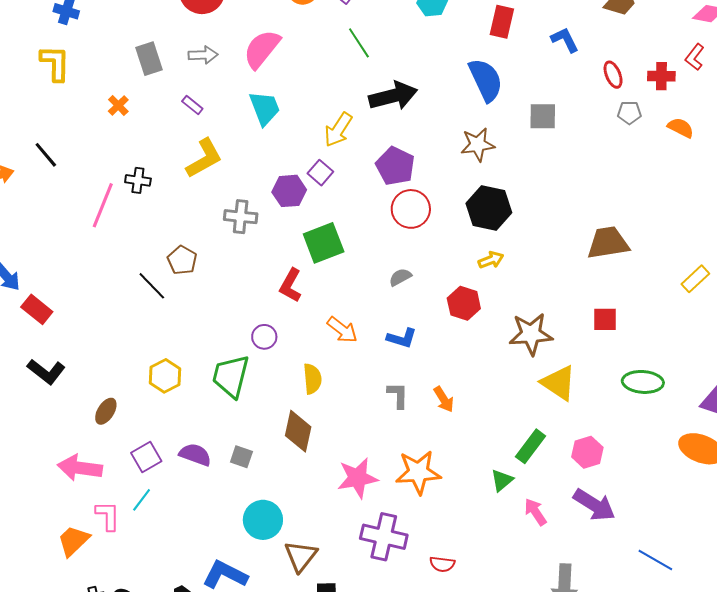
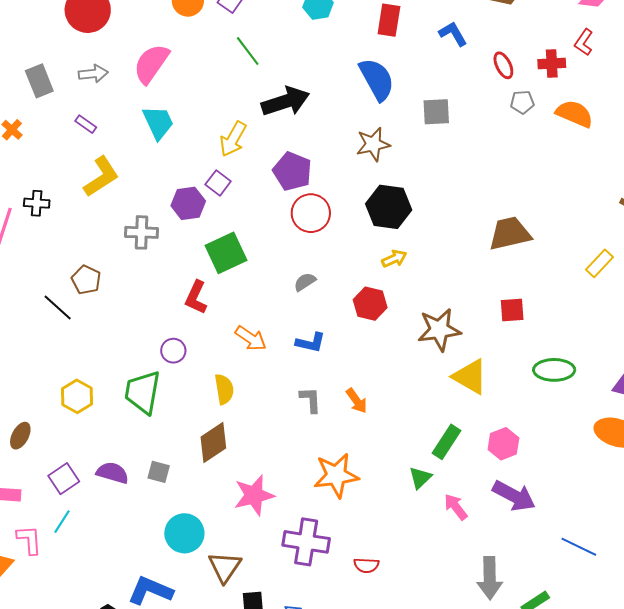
orange semicircle: (681, 128) -> (574, 114), size x1.4
brown diamond: (298, 431) -> (213, 442), turned 48
pink star: (358, 478) -> (254, 495), moved

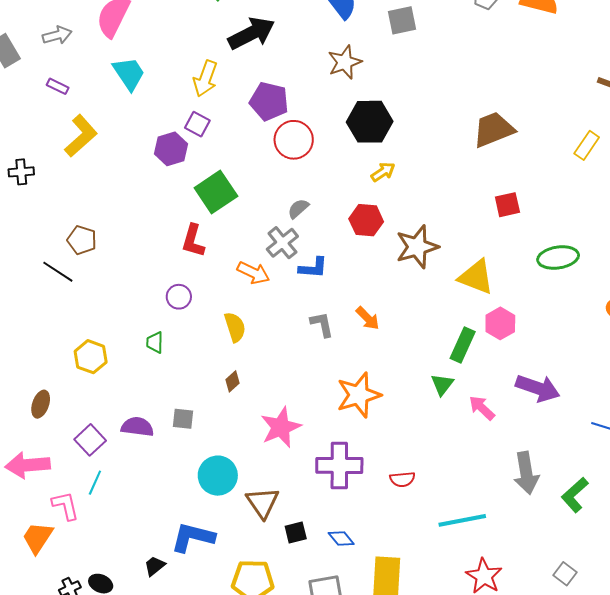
gray cross: (142, 232) -> (282, 243), moved, turned -32
brown star: (439, 330) -> (417, 247), moved
green trapezoid: (143, 392) -> (155, 342), size x0.5
brown diamond: (213, 442) -> (233, 381), size x0.5
pink hexagon: (503, 444) -> (500, 323), moved

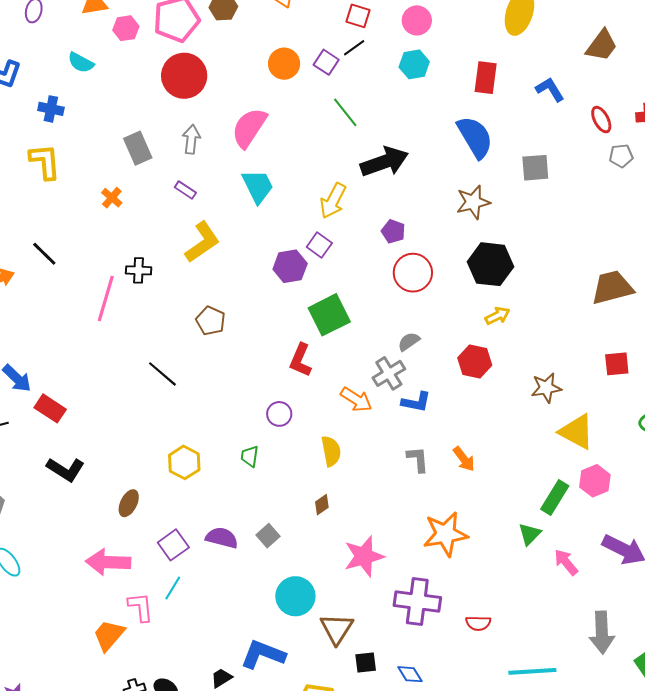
gray arrow: (57, 35) -> (191, 139), turned -76
purple pentagon: (269, 101) -> (393, 231), size x0.6
brown pentagon: (82, 240) -> (211, 321), moved
brown star: (417, 247) -> (546, 388), moved, size x0.7
gray square: (183, 419) -> (268, 536), turned 35

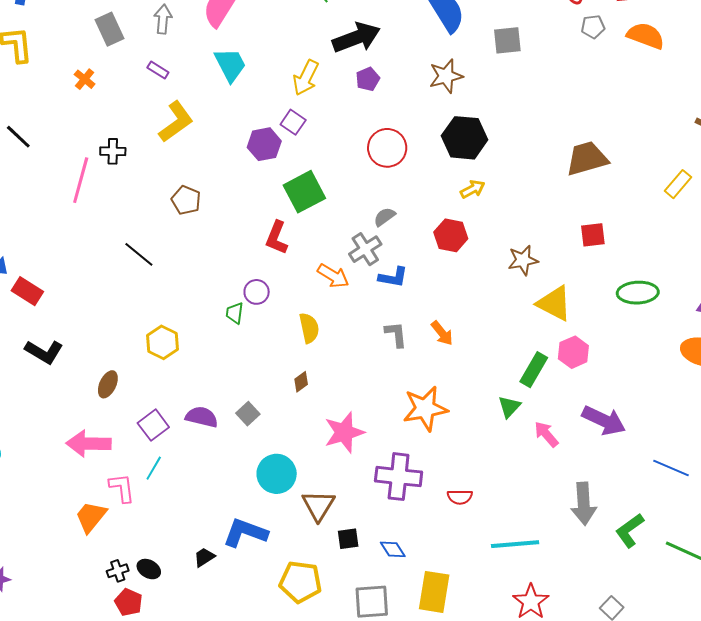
purple pentagon: (393, 231) -> (368, 79), moved, turned 30
green trapezoid: (250, 456) -> (235, 313), moved

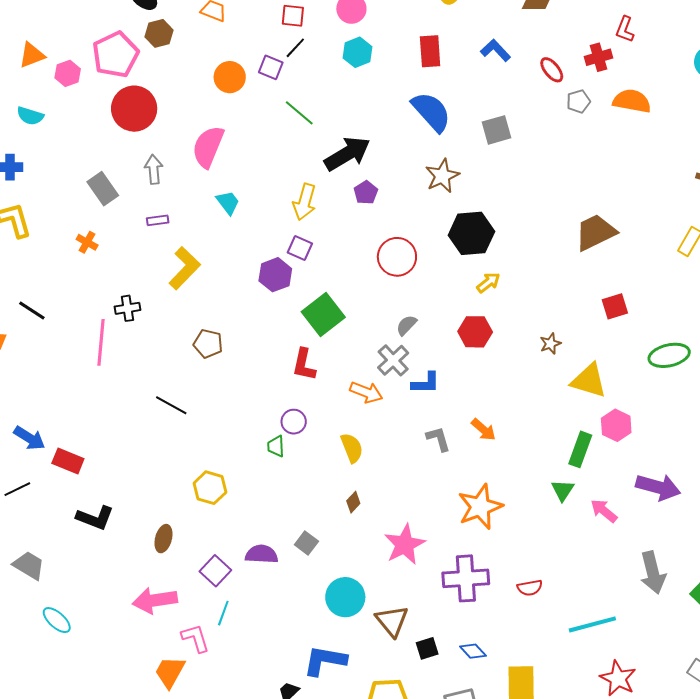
cyan trapezoid: (230, 65) -> (228, 203), size x0.7
purple rectangle: (158, 70) -> (158, 220), turned -30
brown star: (523, 260) -> (550, 344), size x0.7

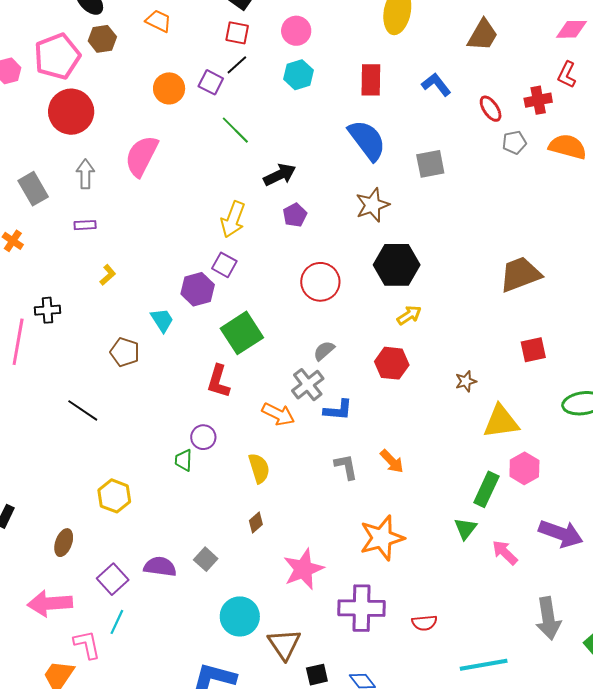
black arrow: (347, 154) -> (280, 175), size x0.7
cyan trapezoid: (228, 203) -> (162, 320), moved
yellow L-shape: (185, 268) -> (108, 275), size x0.5
yellow triangle: (589, 381) -> (501, 422), turned -30

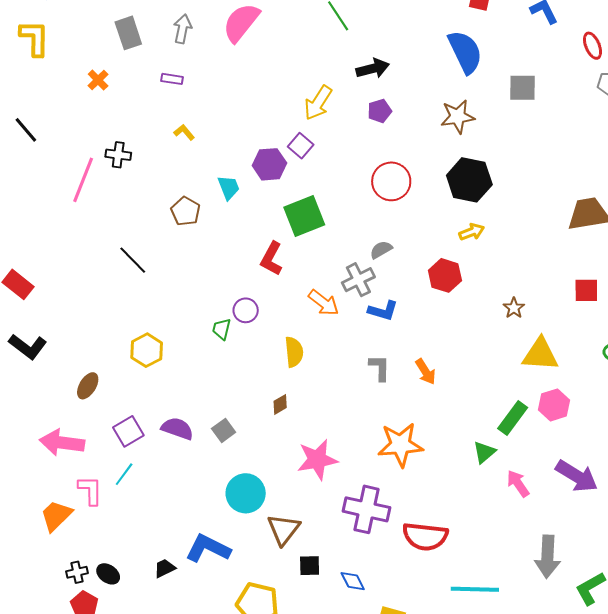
yellow L-shape: (108, 275) -> (184, 132), turned -100
brown star: (466, 381) -> (514, 308), turned -30
red semicircle: (424, 623) -> (425, 536), size x1.8

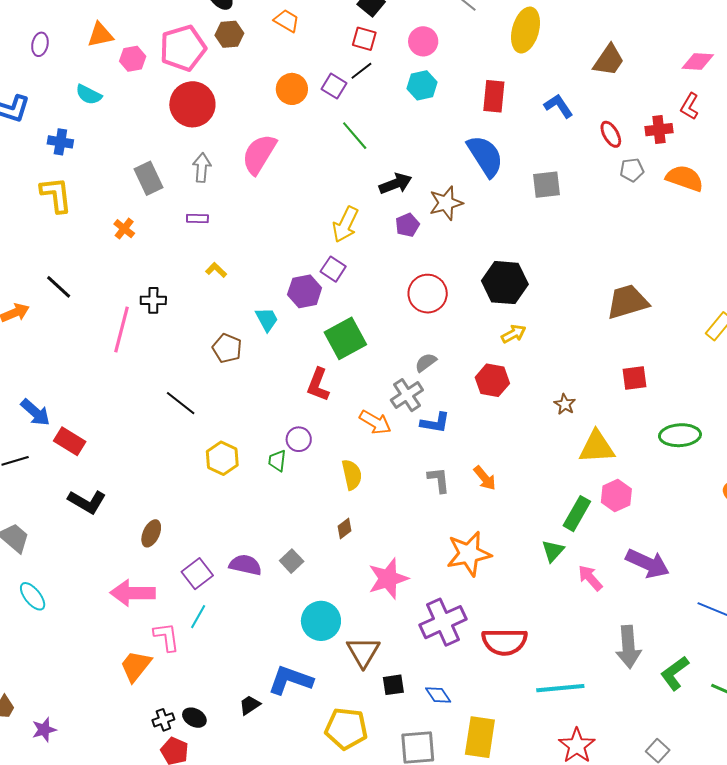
brown star: (458, 117) -> (446, 203), moved
yellow hexagon: (147, 350) -> (222, 458), moved
purple cross: (367, 509) -> (443, 622), turned -30

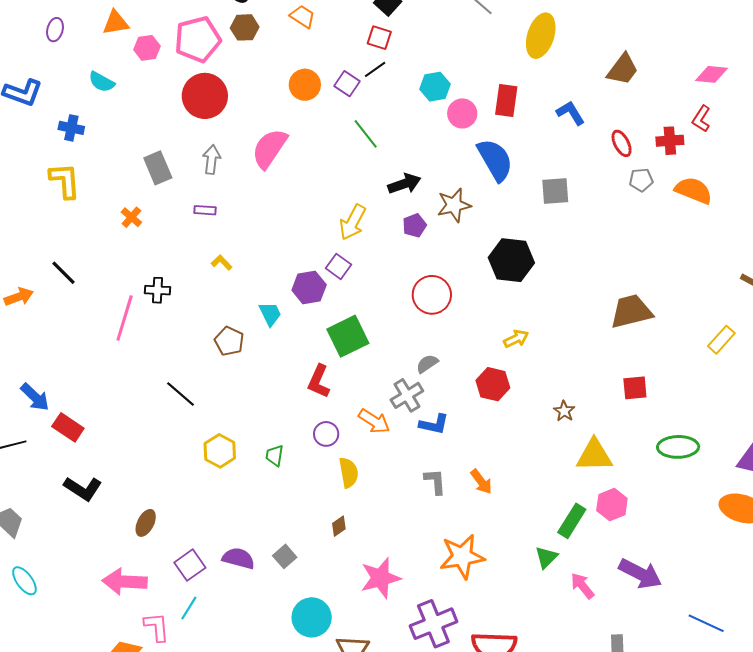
pink circle: (423, 41) -> (462, 113), moved
black hexagon: (505, 283) -> (511, 260), moved
purple circle: (299, 439) -> (326, 434), moved

